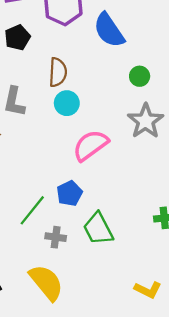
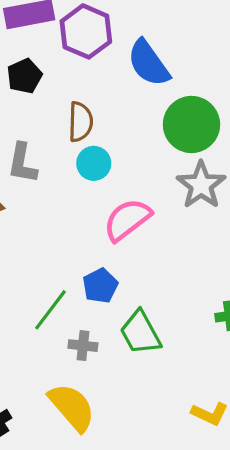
green circle: (140, 76) -> (191, 124), size x2.0

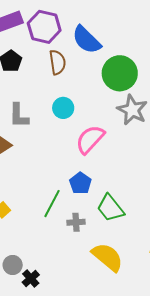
brown semicircle: (80, 122) -> (57, 62), moved
yellow semicircle: (72, 407) -> (107, 257), moved

